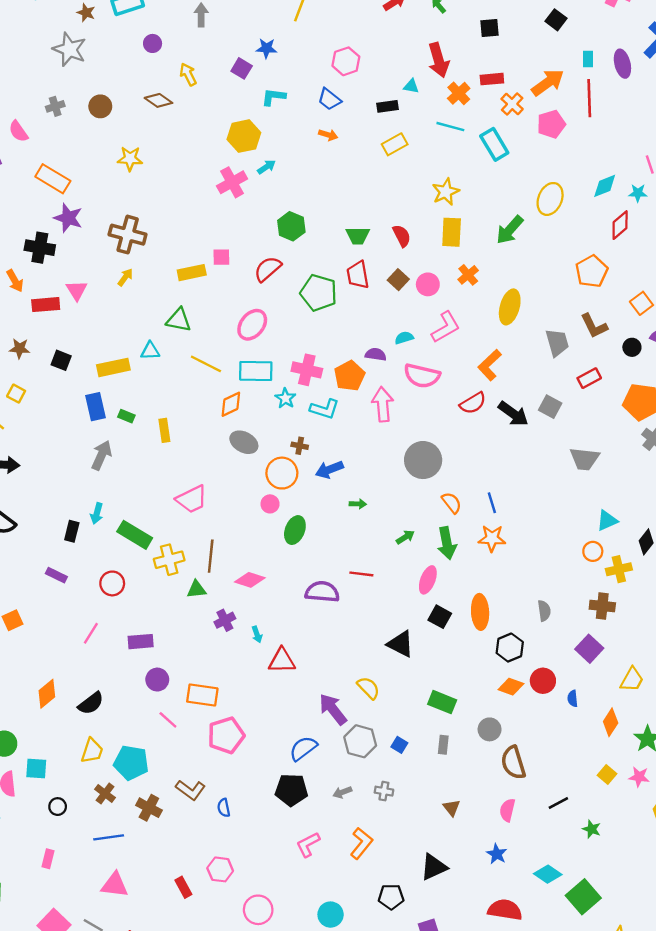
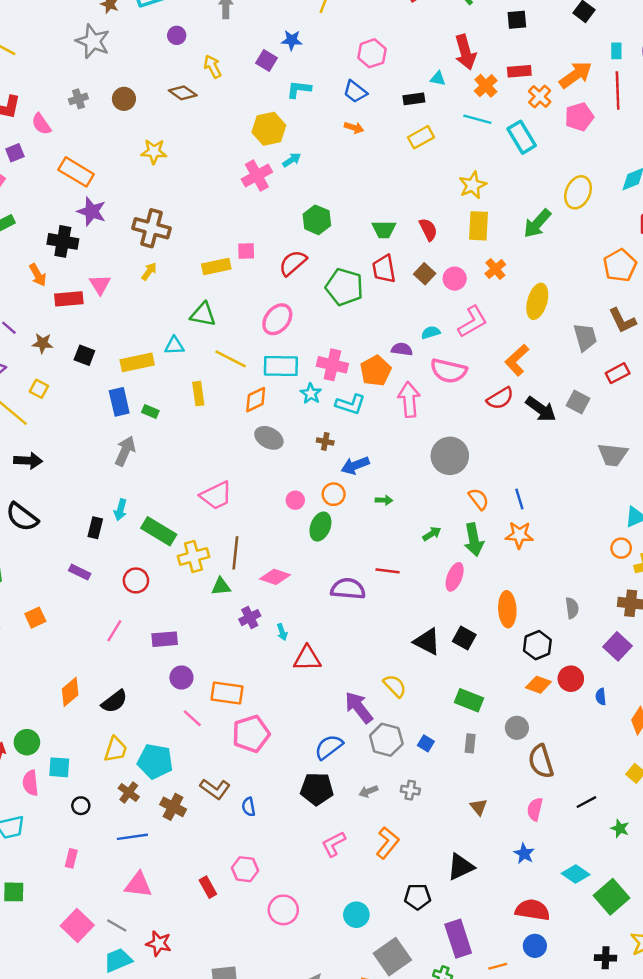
yellow rectangle: (164, 430) -> (198, 394), moved
orange circle: (282, 473) -> (334, 494), moved, size x0.7
black square: (440, 617) -> (464, 638), moved

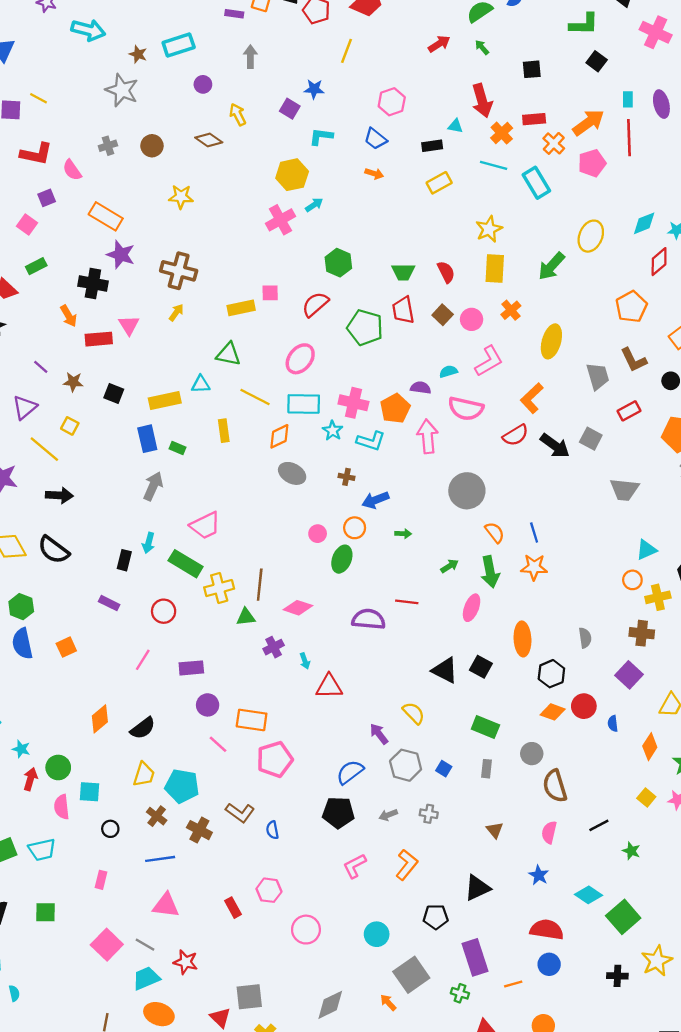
pink trapezoid: (216, 495) -> (205, 526), moved
purple arrow: (359, 707) -> (379, 734), size x0.7

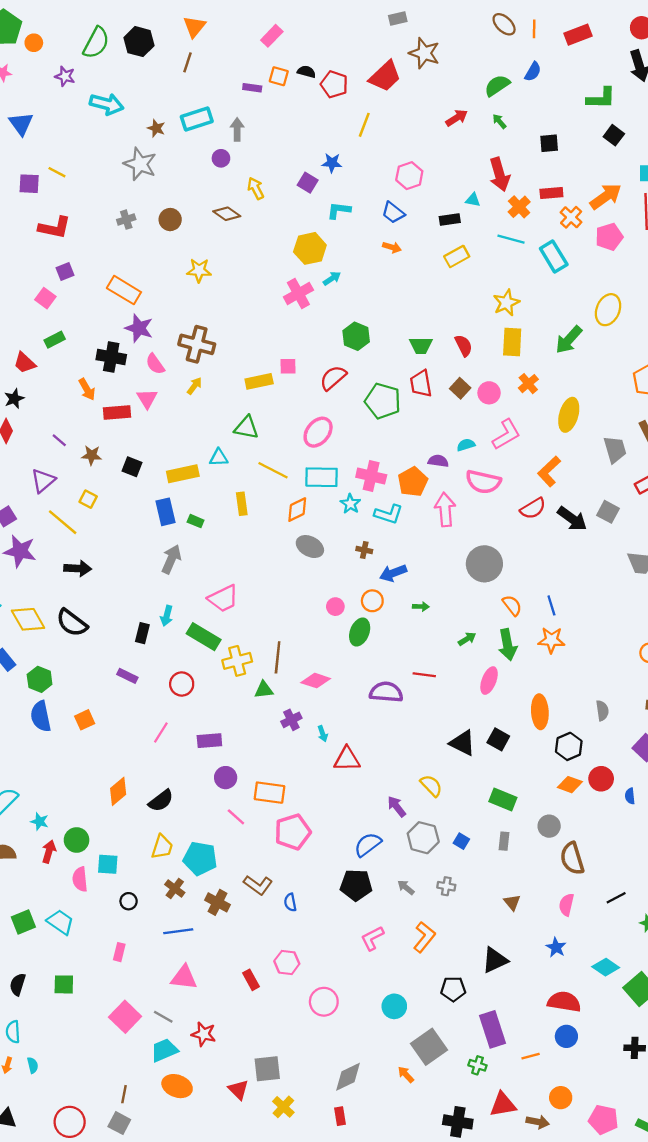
gray arrow: (250, 57) -> (237, 129), moved
pink semicircle: (72, 170) -> (155, 364), moved
gray arrow: (388, 815) -> (406, 887), turned 60
cyan trapezoid: (42, 850) -> (60, 922), turned -132

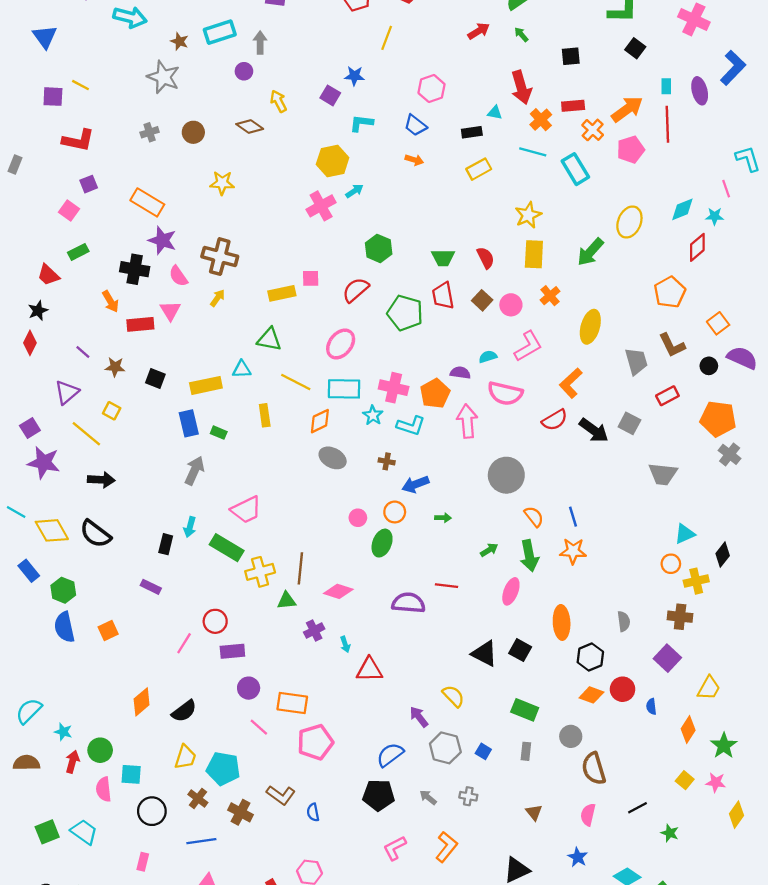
red circle: (182, 684) -> (215, 621), moved
black circle: (129, 901) -> (152, 811), size x1.6

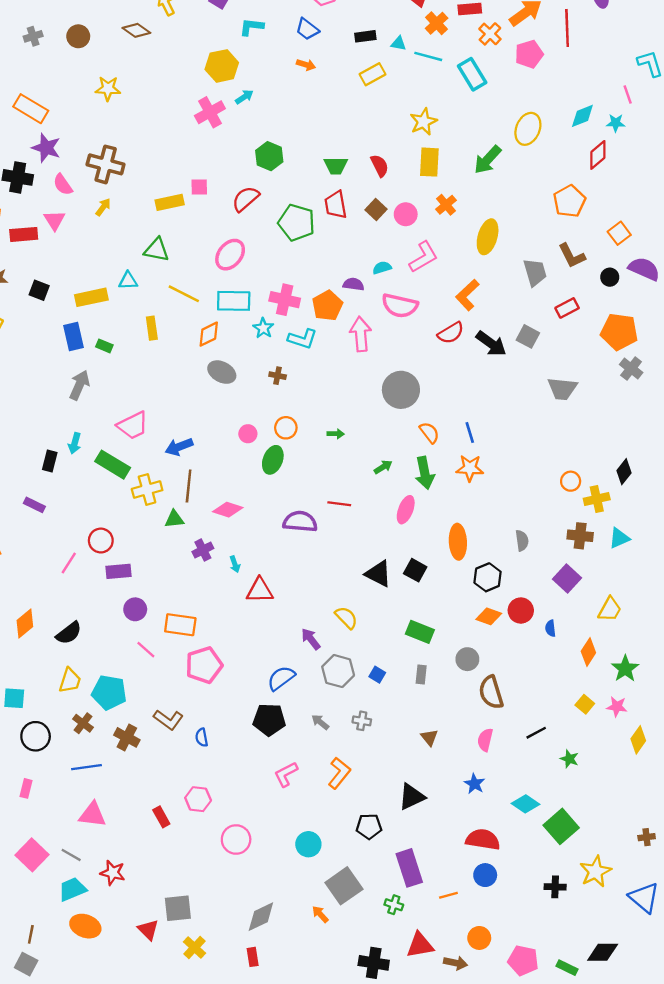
cyan triangle: (495, 113) -> (399, 43), moved
blue arrow: (415, 484) -> (179, 447), moved
cyan triangle: (685, 534) -> (619, 538), moved

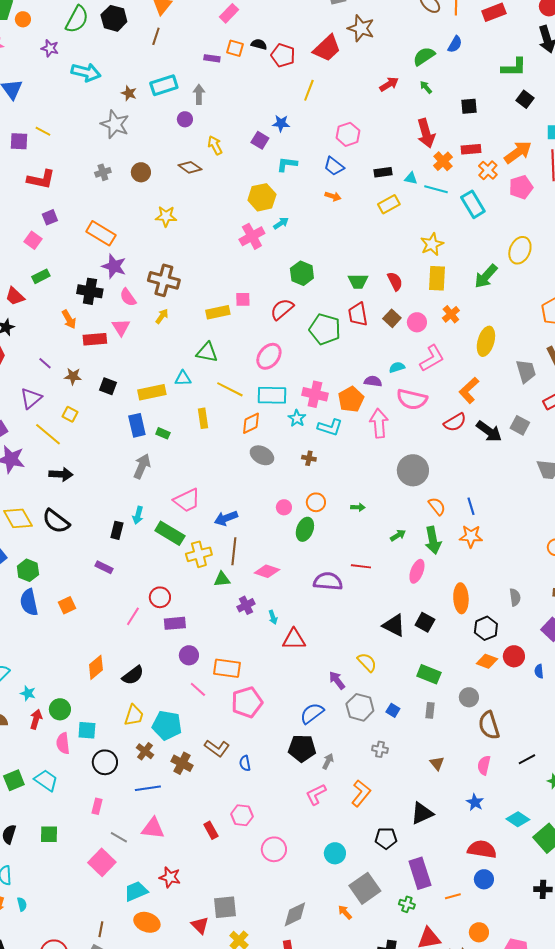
gray arrow: (320, 722) -> (328, 761), moved, turned 77
gray line: (71, 855) -> (119, 837), moved

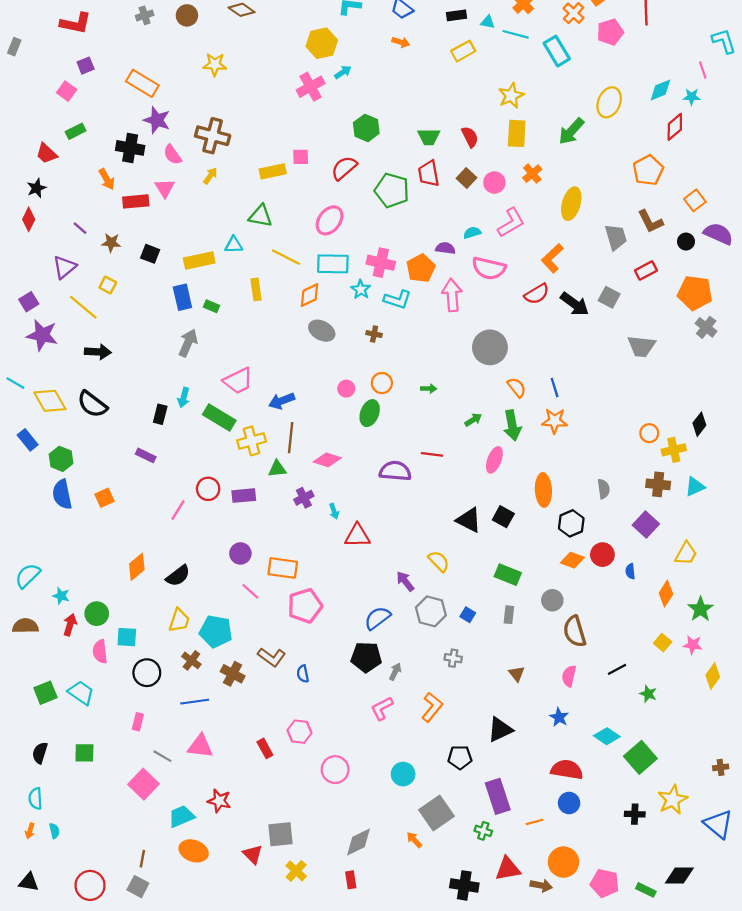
purple rectangle: (175, 623) -> (244, 496), moved
orange circle: (479, 932) -> (563, 862), size x1.4

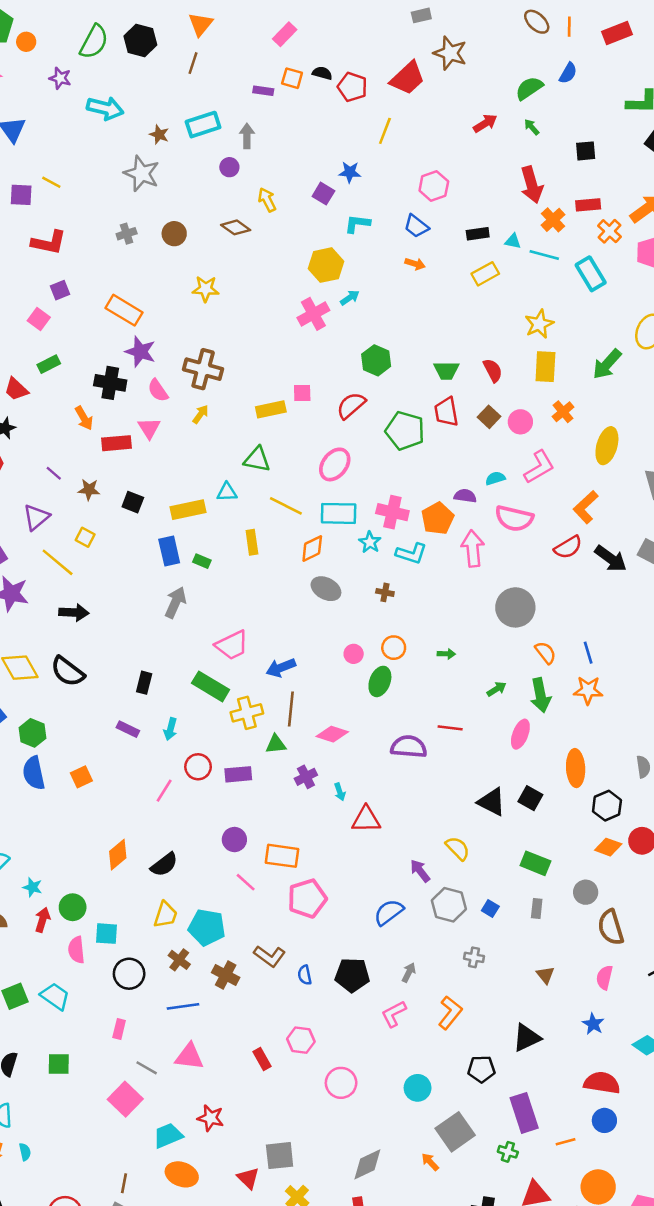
cyan arrow: (184, 398) -> (170, 729), moved
black pentagon: (366, 657) -> (352, 975), moved

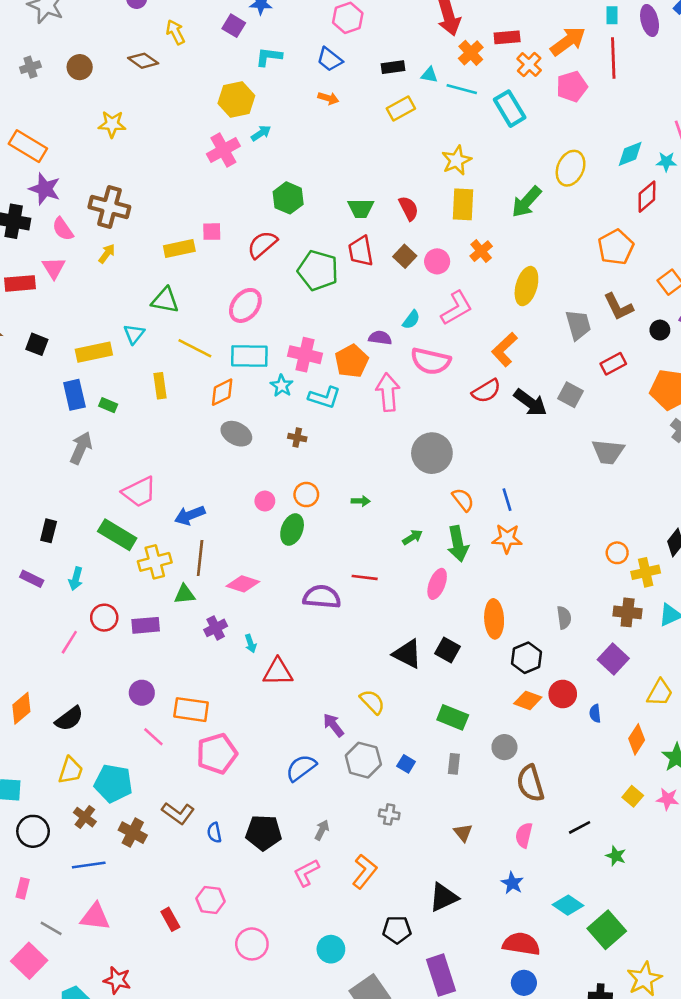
cyan semicircle: (495, 478) -> (411, 320), turned 144
cyan triangle: (227, 492) -> (134, 334), turned -50

